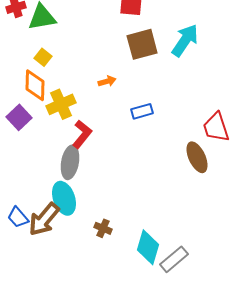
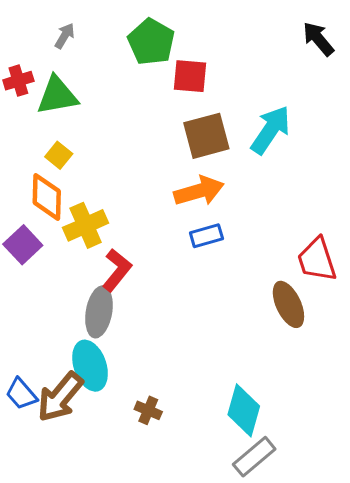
orange arrow: (107, 81) -> (199, 191), moved, size x1.8
cyan diamond: (148, 247) -> (244, 410), moved

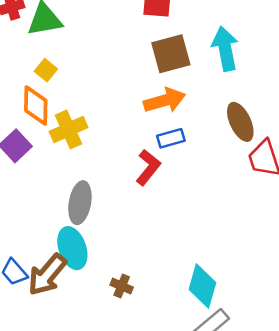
cyan arrow: (271, 130) -> (225, 49), turned -45
red L-shape: (117, 270) -> (148, 167), moved
brown ellipse: (288, 304) -> (240, 122), moved

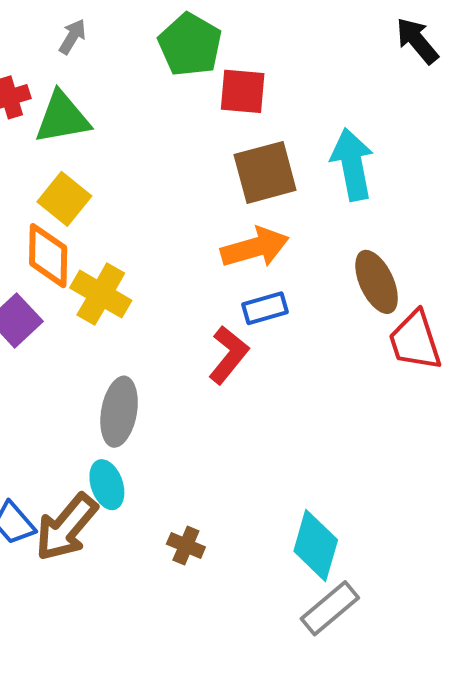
yellow square: (46, 70) -> (64, 199), size x1.4
yellow cross: (69, 129) -> (101, 294), turned -36
cyan ellipse: (72, 248) -> (107, 485), size x0.7

